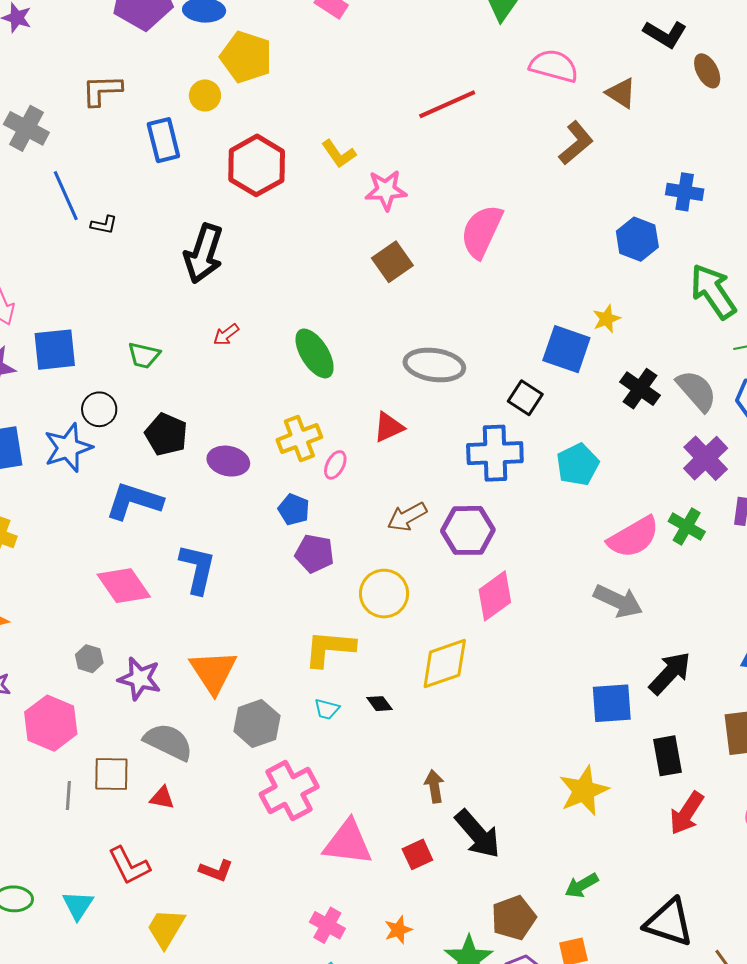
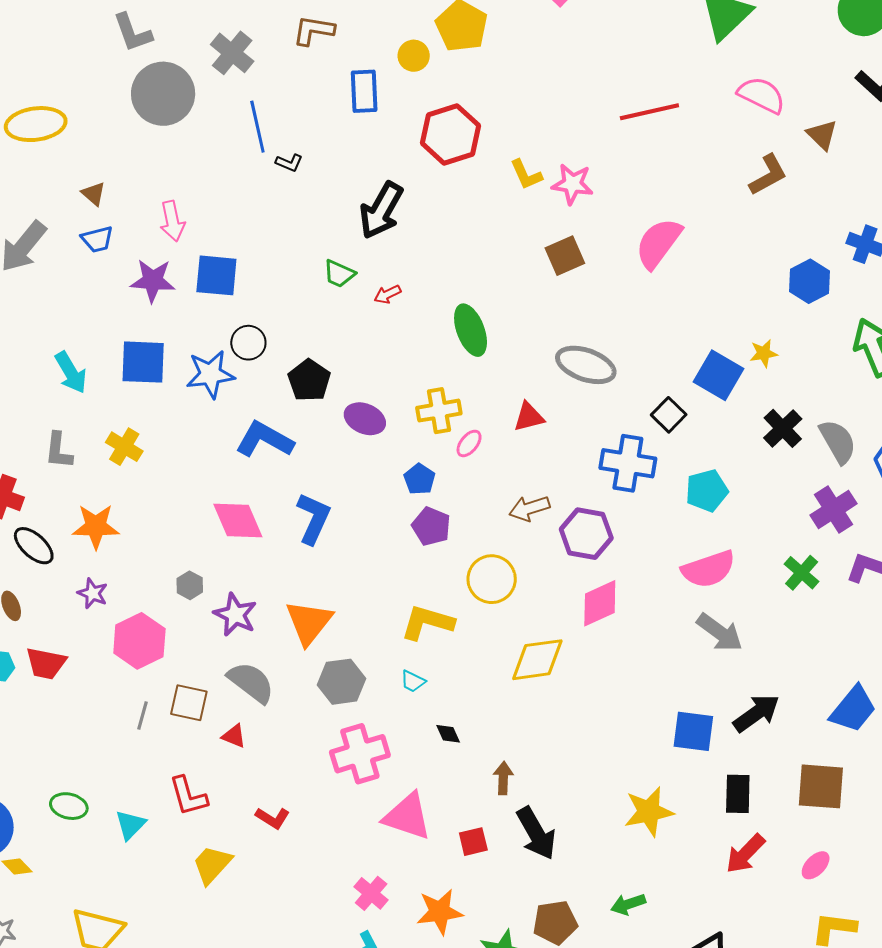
yellow L-shape: (339, 154) -> (526, 175), moved
green trapezoid: (144, 355) -> (339, 274), moved
pink semicircle: (633, 537) -> (708, 569), moved
black diamond: (379, 704) -> (448, 734), moved
orange star: (398, 930) -> (440, 912), size x1.6

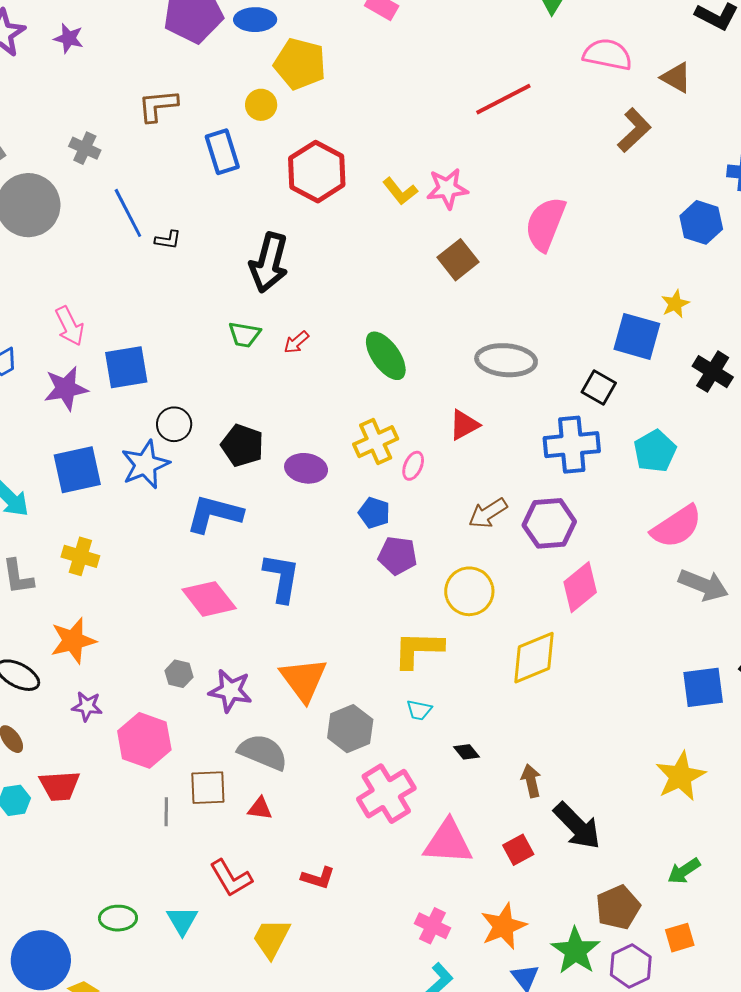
gray cross: (232, 53) -> (85, 148), size x0.7

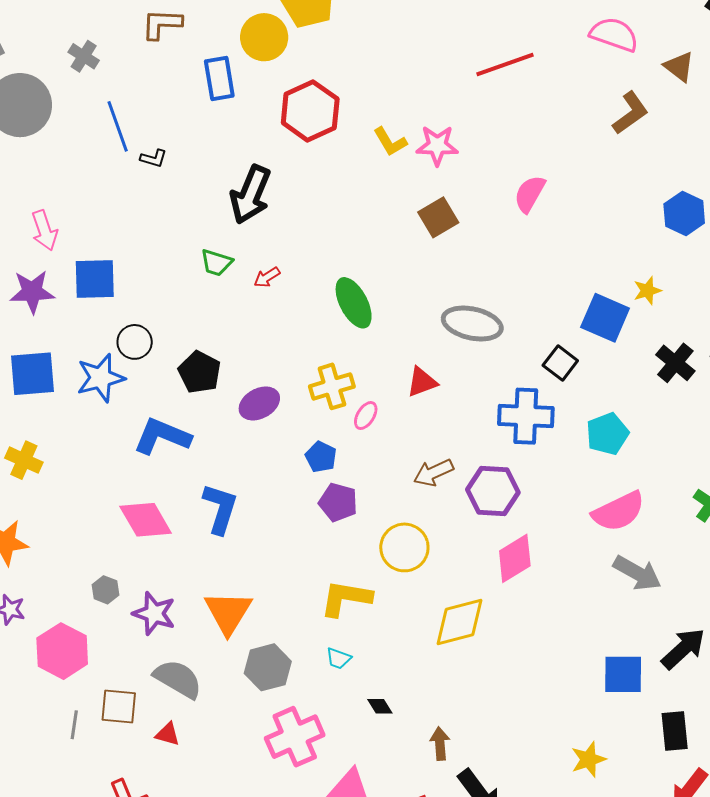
yellow circle: (261, 105) -> (264, 37), size x1.5
pink semicircle: (545, 224) -> (530, 194), size x0.7
purple ellipse: (306, 468) -> (259, 403), turned -45
yellow star: (680, 776) -> (588, 759), size x0.7

